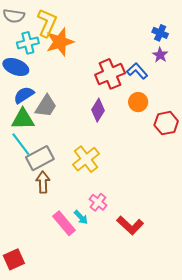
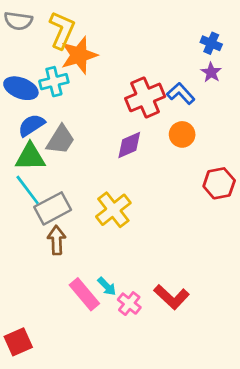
cyan cross: (28, 43) -> (54, 82), moved
purple diamond: (98, 110) -> (129, 145), turned 35
red hexagon: (166, 123) -> (219, 183), moved
pink cross: (98, 202) -> (129, 304), moved

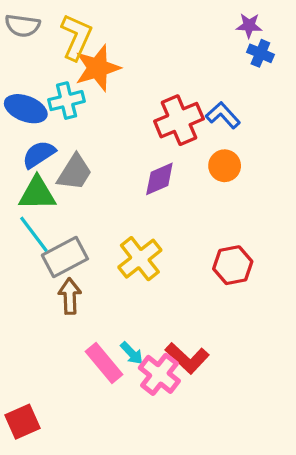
purple star: (211, 72) -> (249, 26), moved, turned -30
red hexagon: (219, 183) -> (233, 265), moved
red L-shape: (172, 297) -> (187, 358), moved
pink cross: (129, 304) -> (159, 374), size x1.4

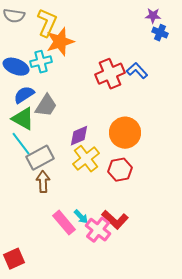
orange circle: (225, 166) -> (125, 133), moved, size x1.6
purple diamond: (159, 179) -> (79, 136), moved
green triangle: (37, 193) -> (23, 119), turned 30
red hexagon: (233, 265) -> (120, 170), moved

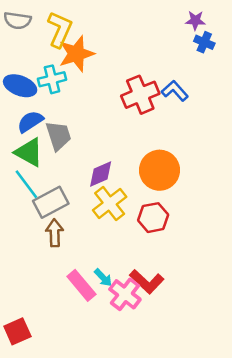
gray trapezoid: (46, 106) -> (58, 136), turned -50

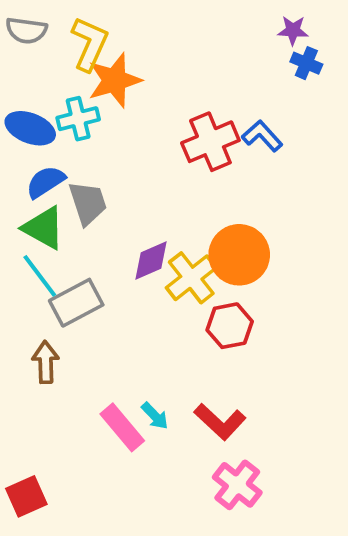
yellow cross: (110, 203) -> (191, 278), moved
brown arrow: (55, 233) -> (46, 362), moved
pink cross: (125, 294) -> (237, 485), moved

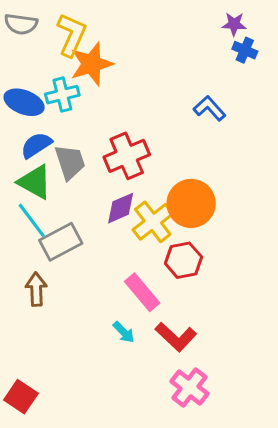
red cross: (210, 142) -> (127, 156), moved
pink rectangle: (122, 427) -> (142, 292), moved
red square: (26, 496) -> (21, 397), turned -32

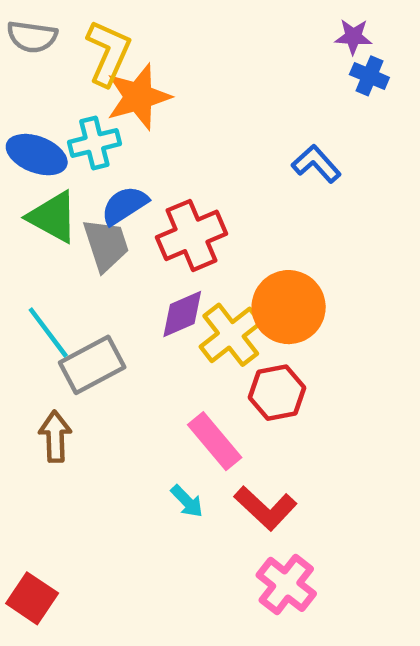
blue semicircle: (36, 145) -> (124, 205), moved
green triangle: (35, 182) -> (53, 217), moved

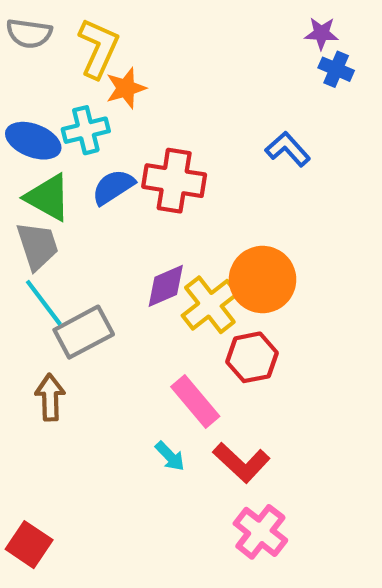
orange star: (138, 97) -> (126, 88), size x0.7
red cross: (192, 235) -> (174, 181), moved, turned 32
gray trapezoid: (106, 245) -> (37, 246), moved

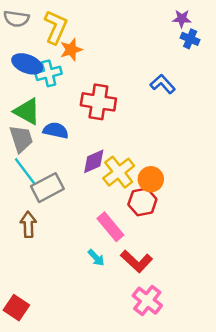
blue ellipse: (33, 141) -> (27, 64), moved
blue semicircle: (113, 187) -> (56, 130), moved, turned 45
orange circle: (263, 280) -> (151, 179), moved, size x0.7

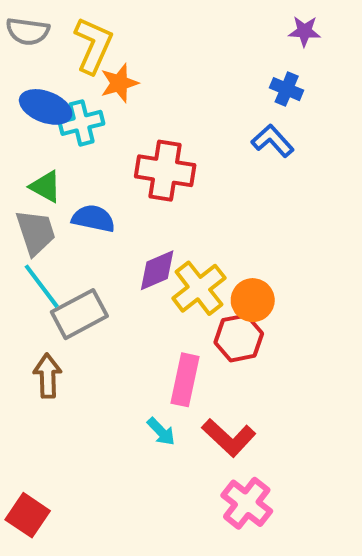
blue cross: (190, 39) -> (287, 89), moved
green triangle: (27, 111) -> (46, 187), size x0.7
pink rectangle: (110, 227) -> (185, 380), turned 52

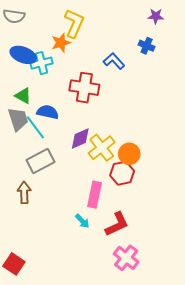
yellow L-shape: (93, 45) -> (74, 23), moved
blue L-shape: (273, 141) -> (114, 61), moved
cyan line: (42, 286) -> (35, 127), moved
red L-shape: (229, 438) -> (117, 224), turned -68

